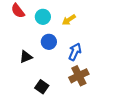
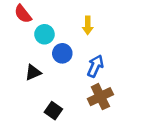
cyan circle: (43, 17) -> (44, 34), moved
yellow arrow: (69, 20) -> (88, 25), turned -56

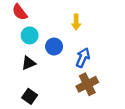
cyan circle: (44, 34) -> (30, 35), moved
black square: (53, 111) -> (30, 96), moved

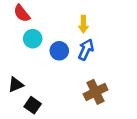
blue arrow: (83, 58) -> (86, 50), moved
black triangle: (29, 63) -> (16, 85), moved

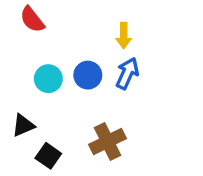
cyan circle: (33, 39) -> (48, 79), moved
brown cross: (96, 92) -> (108, 141), moved

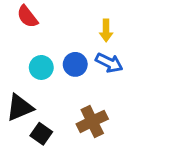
blue arrow: (127, 73) -> (109, 63), turned 92
black triangle: (23, 125) -> (20, 108), size x1.4

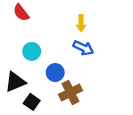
blue circle: (75, 64) -> (55, 73), moved

